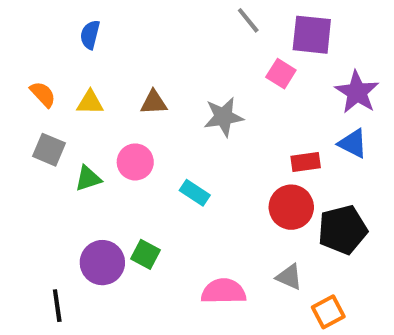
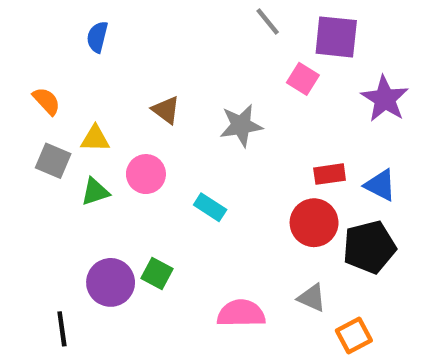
yellow triangle: (90, 102) -> (95, 139), moved
brown triangle: (154, 102) -> (166, 110), turned 40
blue triangle: (353, 143) -> (380, 185), moved

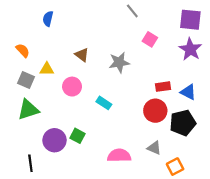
purple square: (336, 37) -> (190, 20), moved
green triangle: (95, 192) -> (28, 110), moved, size x1.5

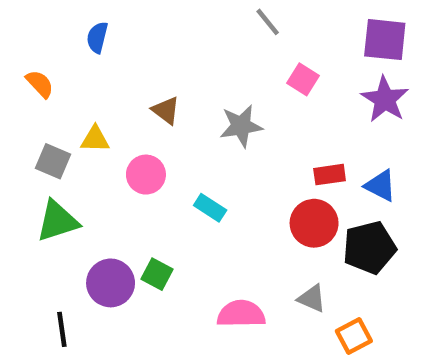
orange semicircle: (23, 50) -> (40, 84), moved

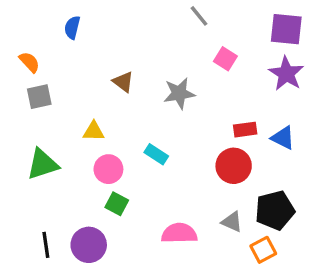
yellow triangle: (95, 139) -> (94, 131), moved
gray square: (53, 161) -> (39, 97), moved, turned -35
pink circle: (146, 175) -> (108, 169), moved
black pentagon: (369, 248) -> (275, 210), moved
purple circle: (111, 283) -> (89, 245), moved

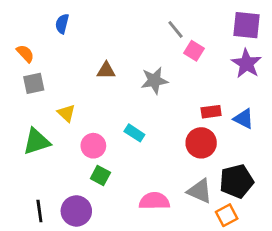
gray line: (199, 16) -> (176, 29), moved
brown triangle: (123, 82) -> (106, 71), turned -36
yellow triangle: (94, 131) -> (66, 113), moved, turned 42
gray triangle: (232, 222) -> (200, 191), size x1.4

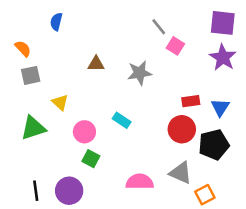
blue triangle: (244, 119) -> (220, 107), turned 36
black pentagon: (237, 181) -> (214, 145), moved

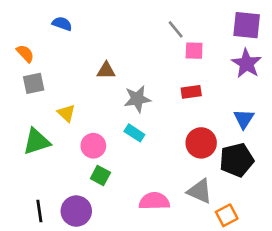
blue semicircle: (56, 22) -> (62, 24), turned 96
pink square: (175, 46) -> (194, 51), turned -30
gray star: (140, 73) -> (137, 99), moved
red rectangle: (191, 101) -> (191, 92), moved

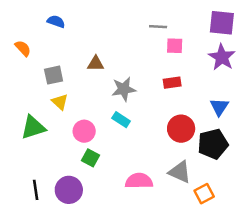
gray line: (176, 29) -> (158, 27), turned -48
gray square: (34, 83) -> (54, 75), moved

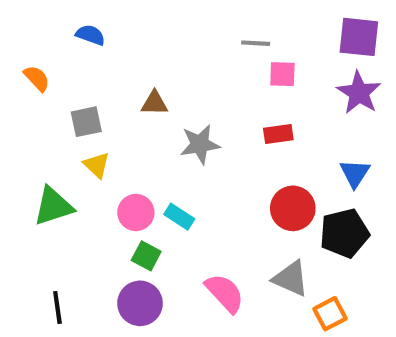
cyan rectangle: (121, 120) -> (179, 217), moved
pink semicircle: (139, 181) -> (225, 293), turned 48
purple circle: (69, 190) -> (140, 303), moved

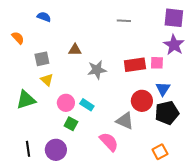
pink square: (282, 74) -> (157, 63), moved
red rectangle: (278, 134) -> (135, 65), size x1.5
blue triangle: (355, 173) -> (163, 89), moved
gray triangle: (291, 279) -> (125, 121), moved
purple circle: (140, 303) -> (56, 150), moved

